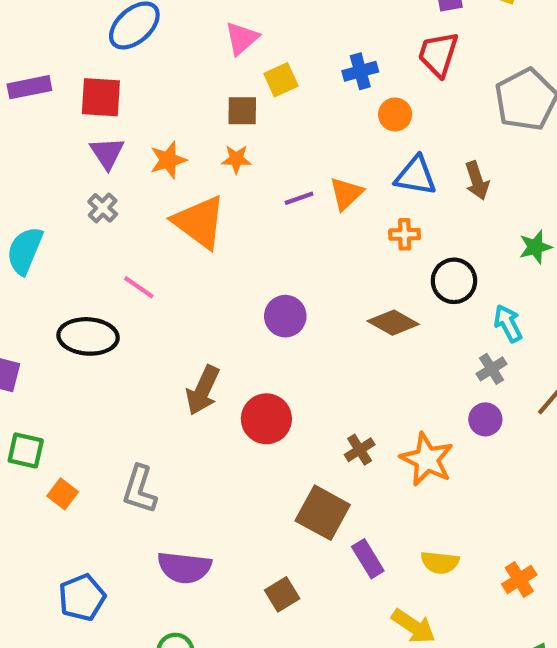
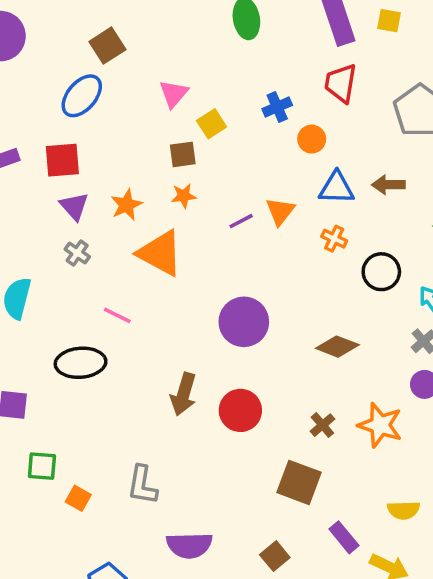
brown arrow: (477, 181) -> (388, 185), turned 116
orange cross: (405, 234) -> (334, 239), turned 35
purple circle: (285, 316) -> (244, 322), size x1.4
brown diamond: (393, 323) -> (337, 347), moved
purple rectangle: (368, 559) -> (344, 537), moved

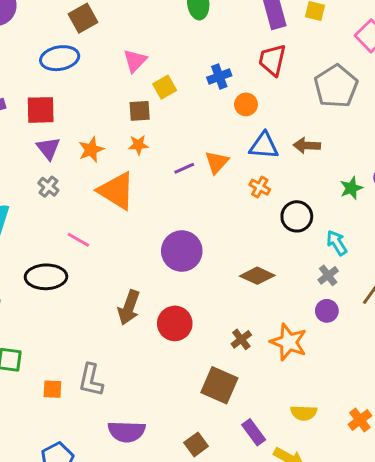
blue ellipse: (82, 96) -> (60, 58), turned 36
orange square: (78, 498) -> (52, 389), moved, turned -30

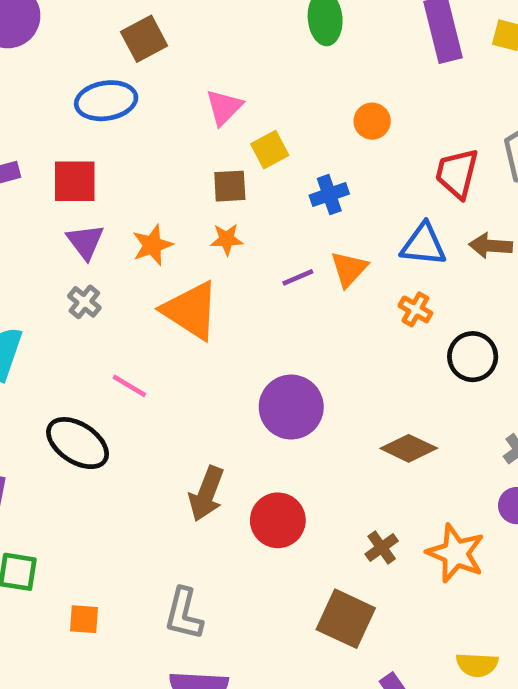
red trapezoid: (272, 60) -> (457, 173), moved
blue cross: (219, 77) -> (329, 195), moved
orange circle: (246, 104) -> (372, 121), moved
black ellipse: (46, 277) -> (78, 443), turned 33
gray L-shape: (91, 380) -> (184, 614), moved

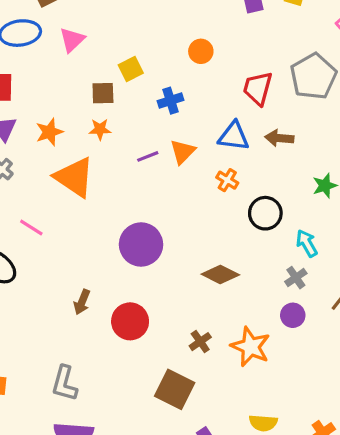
pink triangle: (224, 107) -> (72, 40), moved
brown arrow: (206, 494) -> (82, 302), size x0.7

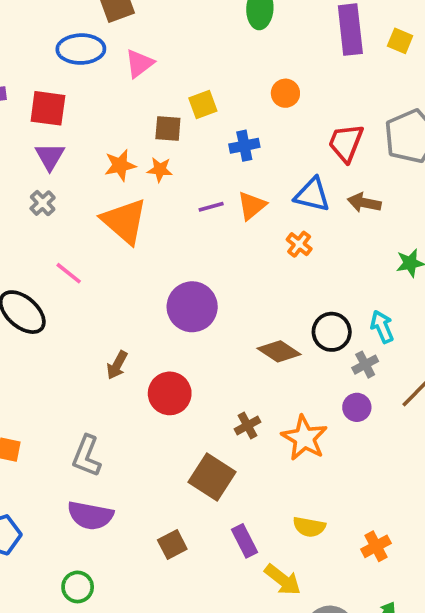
orange star: (49, 132) -> (120, 165), moved
black circle: (265, 213) -> (332, 332), moved

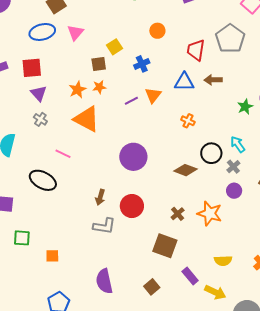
orange cross: (299, 244) -> (188, 121), moved
gray L-shape: (87, 456) -> (104, 226), moved, turned -90
purple semicircle: (90, 515) -> (104, 281), turned 80

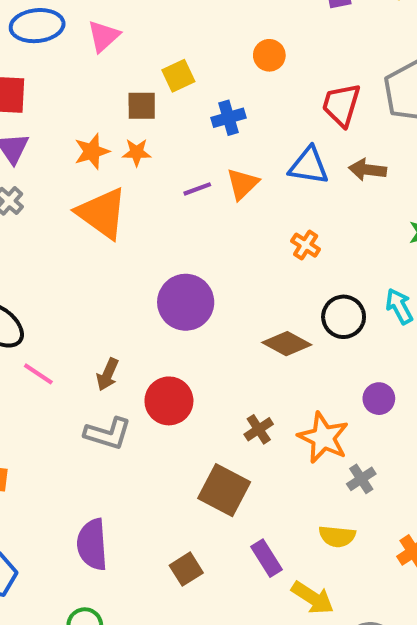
pink line: (63, 154) -> (38, 374), moved
gray cross: (233, 167) -> (361, 479), moved

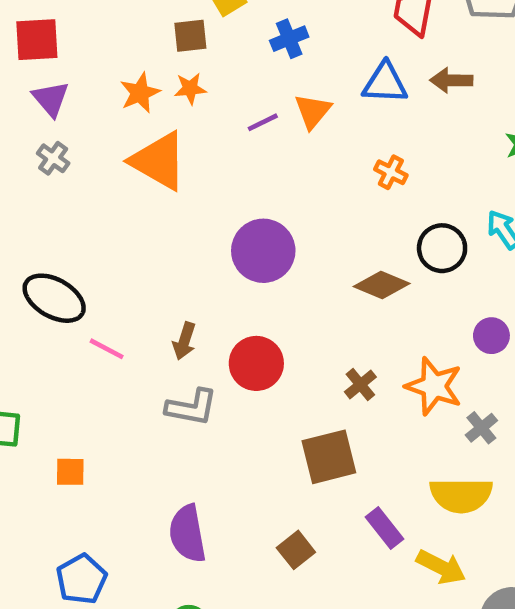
brown square: (224, 490) -> (329, 457), turned -36
yellow semicircle: (337, 536) -> (461, 495), size x1.5

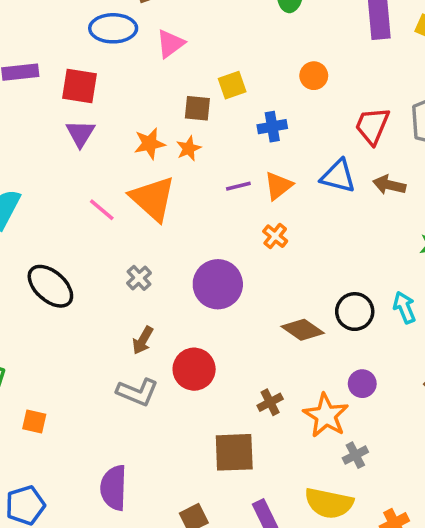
orange star: (190, 89) -> (189, 148), turned -30
gray cross: (53, 158) -> (139, 278), moved
orange cross: (391, 172) -> (275, 236), moved
purple circle: (491, 336) -> (362, 384), moved
pink line: (107, 349) -> (102, 210), moved

